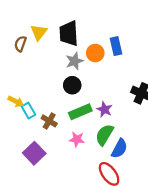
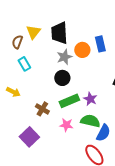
cyan rectangle: (28, 111) -> (24, 64), moved
green semicircle: (104, 135) -> (90, 121), turned 72

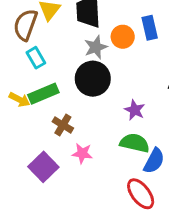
brown semicircle: (17, 42) -> (25, 25), size x1.5
black circle: (62, 78) -> (93, 79), size x1.5
green rectangle: (69, 101) -> (43, 94), moved
pink star: (66, 125) -> (82, 153), moved

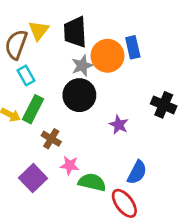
orange circle: (123, 37) -> (107, 56), size x1.5
green rectangle: (43, 94) -> (33, 109), turned -40
green semicircle: (135, 143) -> (92, 182), moved

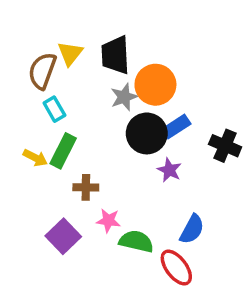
blue rectangle: (133, 47) -> (176, 126), moved, turned 70
black circle: (79, 95) -> (147, 133), moved
brown cross: (51, 139) -> (86, 187), turned -30

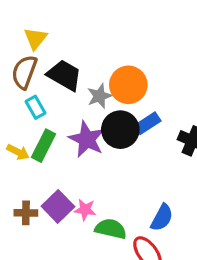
yellow triangle: (70, 53) -> (36, 38), moved
black trapezoid: (115, 55) -> (64, 75), moved, turned 123
purple star: (169, 170) -> (87, 139), moved, size x1.6
brown cross: (86, 187) -> (26, 213), moved
purple square: (63, 236) -> (58, 206), moved

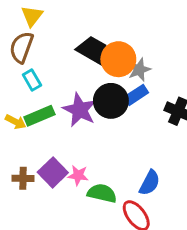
black trapezoid: (64, 75) -> (93, 50), moved
gray star: (100, 96) -> (139, 70), moved
green rectangle: (44, 146) -> (39, 116), turned 40

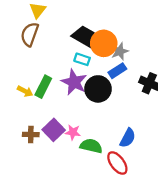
cyan rectangle: (32, 80) -> (82, 59), moved, turned -42
black circle: (111, 101) -> (98, 89), moved
green rectangle: (39, 116) -> (43, 87), turned -40

